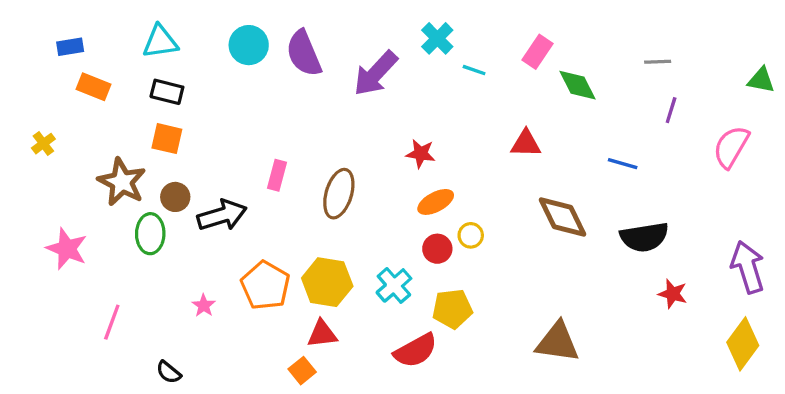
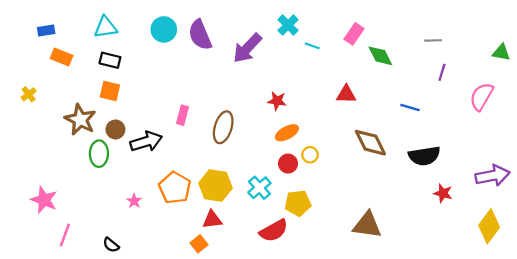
pink star: (67, 249) -> (44, 200), moved
purple arrow: (748, 267) -> (492, 176), turned 96
pink line: (112, 322) -> (65, 235), moved

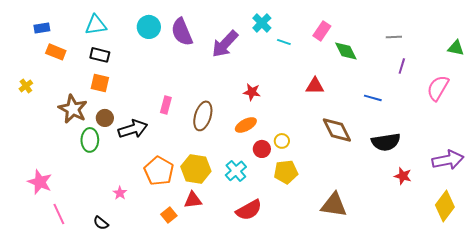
orange ellipse: (287, 133) -> (246, 125), moved
pink star: (134, 201) -> (120, 193), moved
yellow pentagon: (298, 203) -> (286, 172), moved
pink line: (65, 235) -> (59, 214), turned -45
orange square: (199, 244) -> (169, 215), moved

